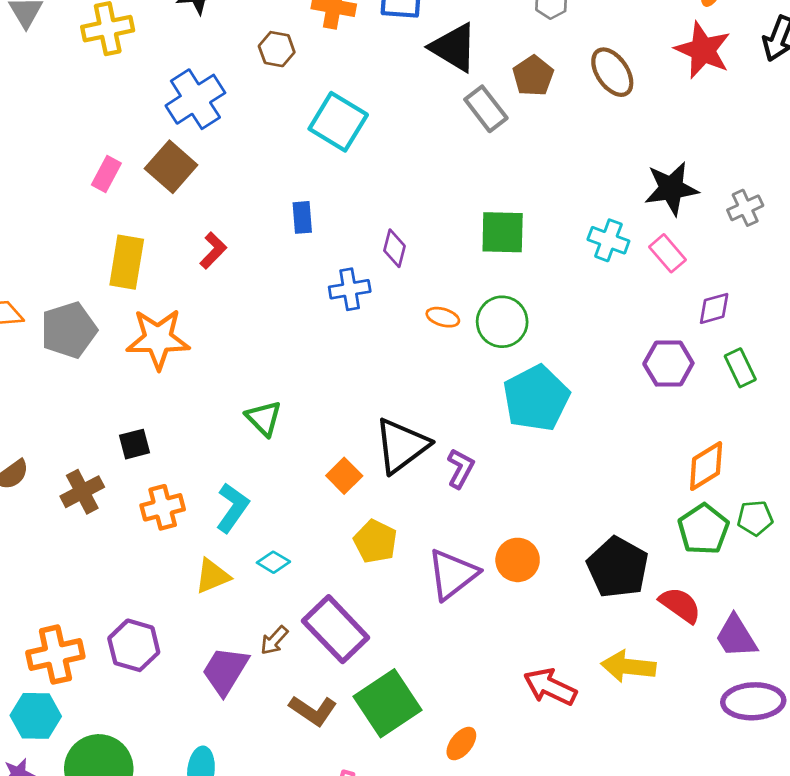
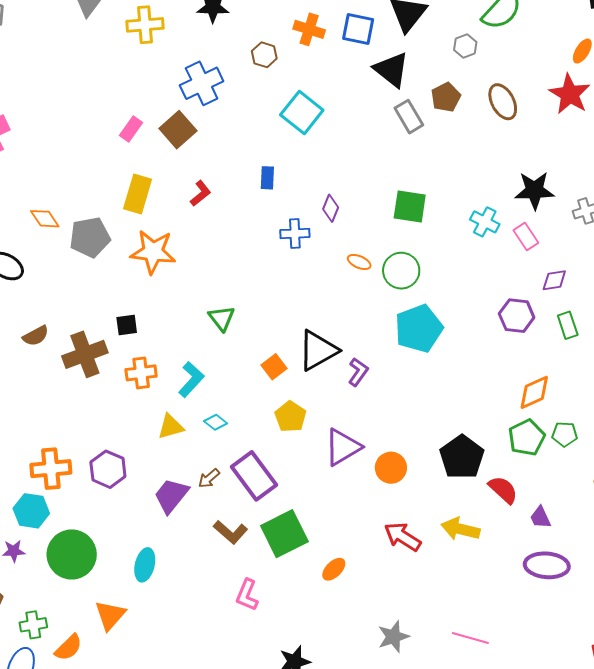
brown cross: (82, 492) -> (85, 354), size x1.4
orange circle: (518, 560) -> (391, 468), moved
purple trapezoid: (736, 637) -> (540, 517), size x0.7

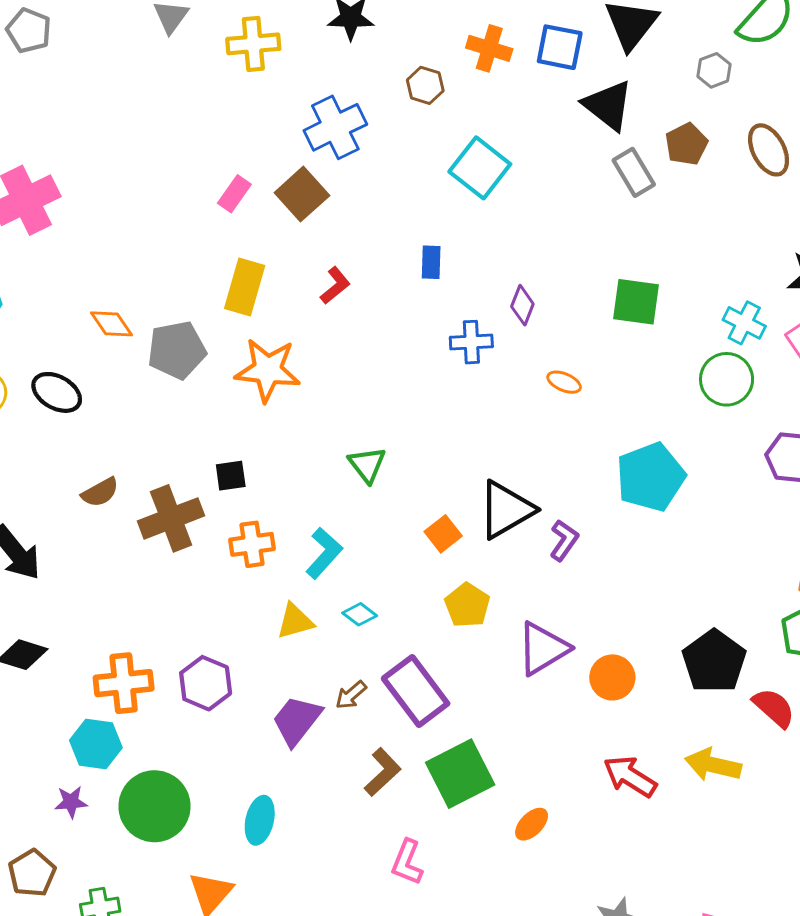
green circle: (401, 271) -> (727, 379), moved
brown L-shape: (230, 532) -> (383, 772), turned -84

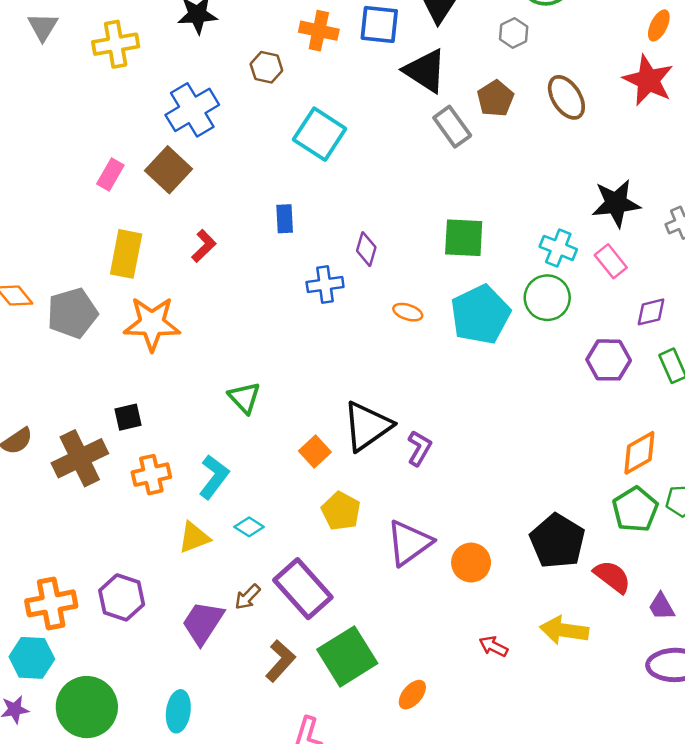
cyan pentagon: (651, 477) -> (480, 315), moved
red arrow: (630, 776) -> (493, 646), size x0.6

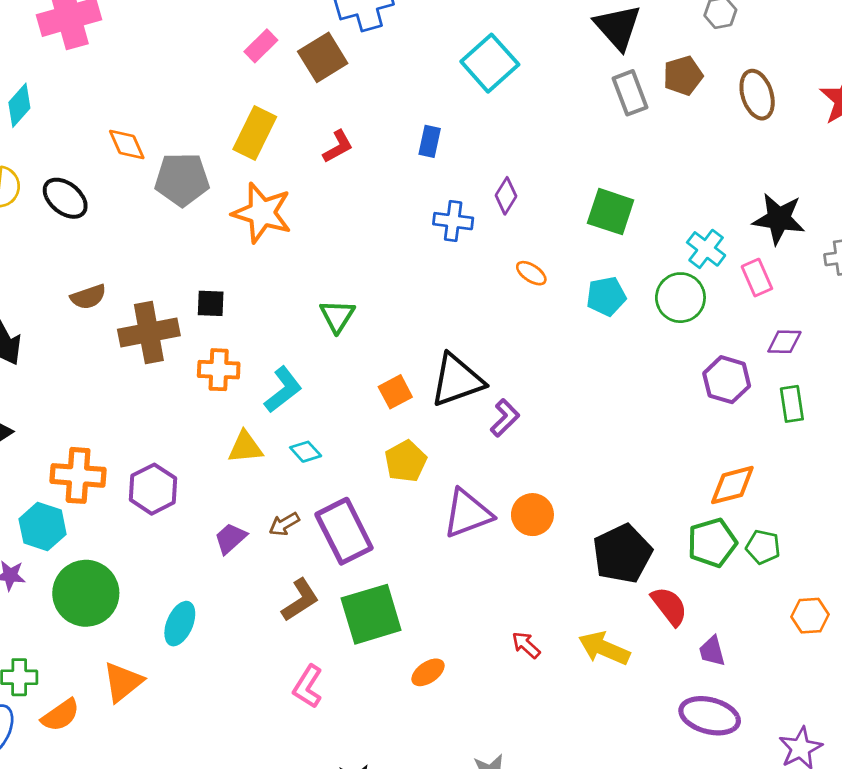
cyan pentagon: (480, 315) -> (606, 296), size x0.6
orange circle: (471, 563) -> (532, 515), moved
purple trapezoid: (203, 623) -> (230, 538), size x0.7

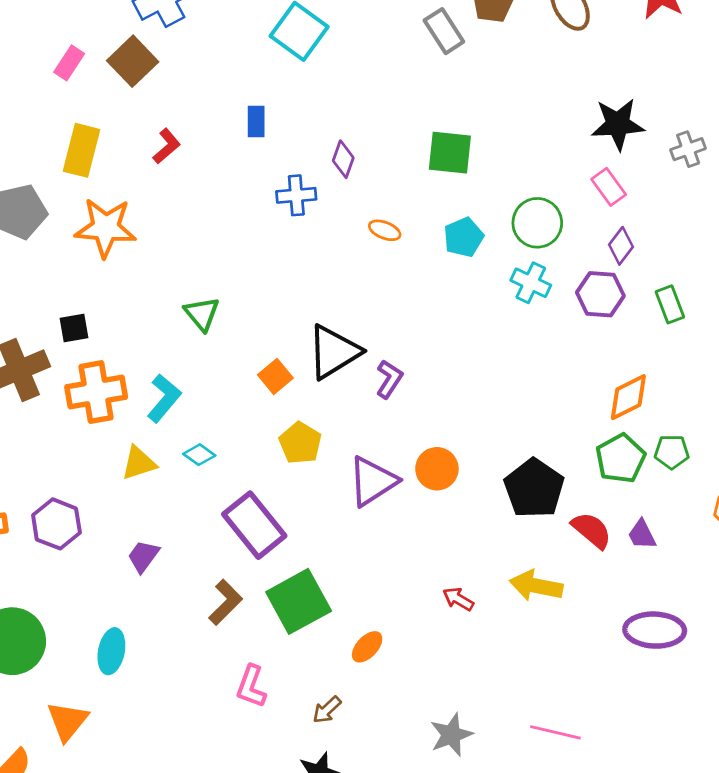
cyan cross: (706, 249) -> (531, 283), moved
purple diamond: (784, 342) -> (621, 246), moved, turned -42
orange cross: (219, 370) -> (96, 392), size x1.4
brown arrow: (284, 524) -> (327, 710), moved
purple trapezoid: (712, 651) -> (642, 535), moved

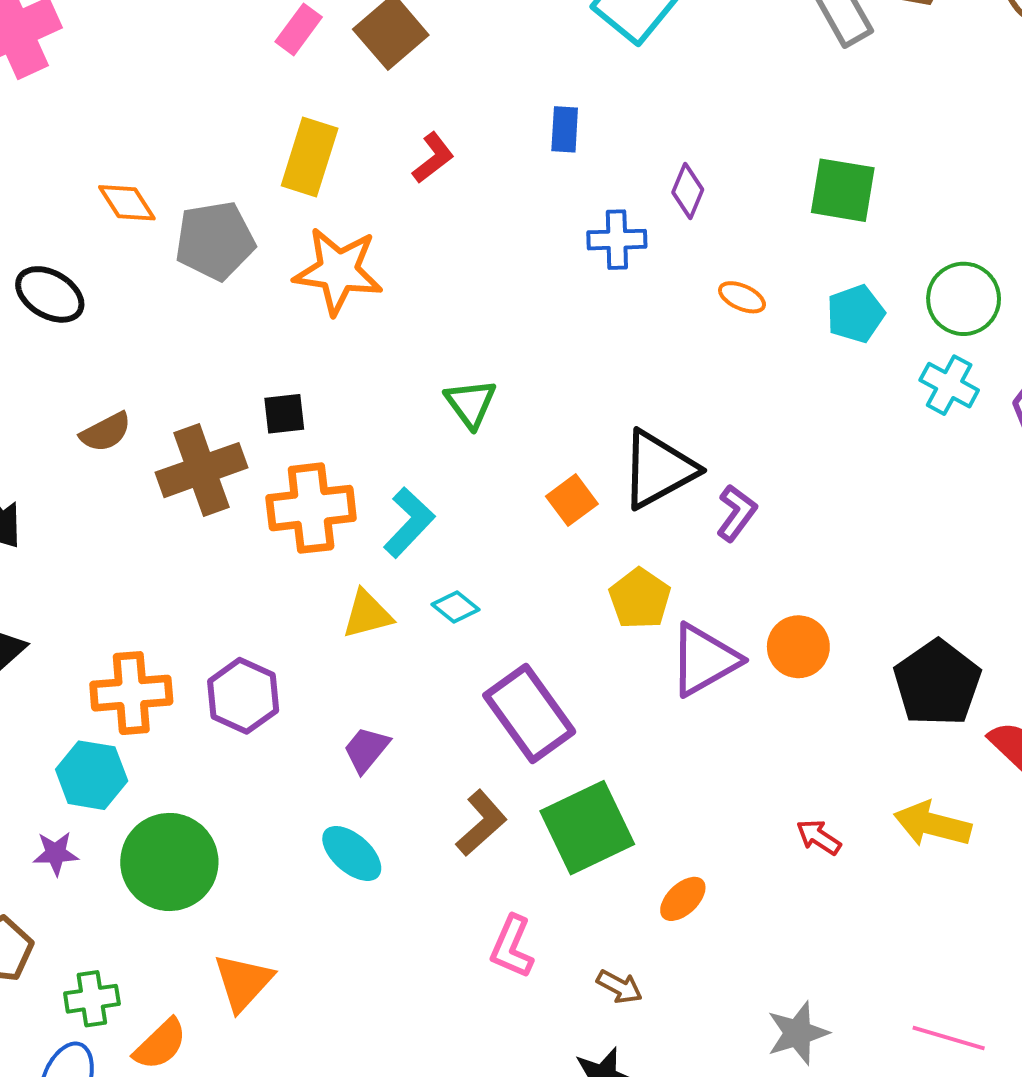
yellow pentagon: (300, 443) -> (640, 599), moved
cyan ellipse: (111, 651) -> (352, 853), moved, turned -63
brown arrow: (327, 710) -> (619, 987), turned -112

